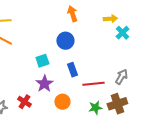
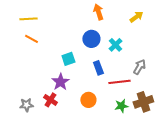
yellow arrow: (110, 19) -> (136, 17), turned -32
cyan cross: (122, 33) -> (115, 45), moved
gray arrow: (121, 77) -> (139, 67), moved
purple star: (44, 84) -> (60, 82), moved

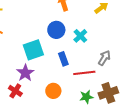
cyan square: (68, 59) -> (33, 50), size x1.5

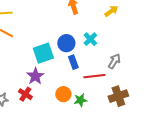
blue circle: (56, 30) -> (66, 43), moved
green star: (86, 97) -> (80, 100), moved

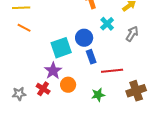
cyan cross: (90, 39) -> (107, 24), moved
gray arrow: (114, 61) -> (132, 34), moved
orange circle: (63, 94) -> (68, 85), moved

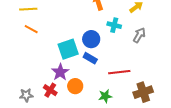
cyan cross: (107, 24) -> (114, 25), turned -32
blue rectangle: (91, 57) -> (90, 58), moved, turned -40

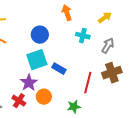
blue circle: (91, 39) -> (40, 35), moved
red line: (119, 72) -> (88, 83), turned -70
brown cross: (143, 92) -> (112, 73), moved

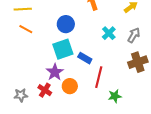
cyan cross: (83, 36) -> (109, 33), moved, turned 32
red line: (88, 83) -> (99, 77), moved
green star: (74, 107) -> (115, 96), moved

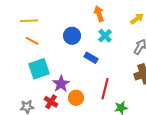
cyan cross: (109, 33) -> (105, 36), moved
cyan square: (63, 49) -> (39, 69), moved
blue rectangle: (85, 58) -> (91, 58), moved

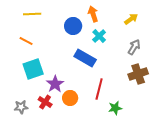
yellow line: (29, 21) -> (32, 14), moved
blue circle: (72, 36) -> (73, 26), moved
blue rectangle: (91, 58) -> (85, 58), size x1.5

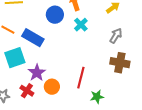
blue rectangle: (85, 58) -> (33, 38), moved
brown cross: (138, 74) -> (120, 63), turned 30

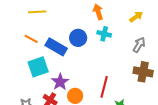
blue circle: (55, 15) -> (78, 38), moved
cyan cross: (81, 25) -> (104, 34), turned -32

